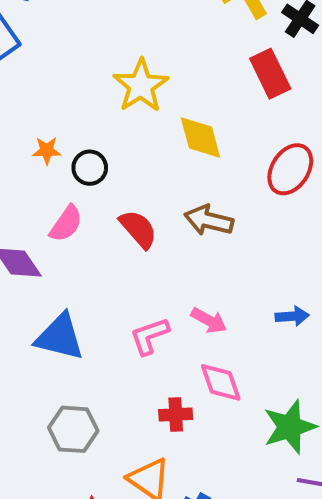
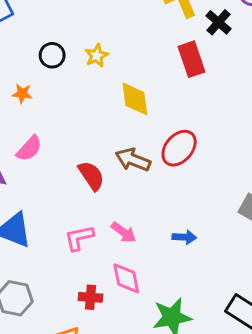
yellow star: (141, 86) -> (97, 56), size x0.6
black circle: (90, 168) -> (52, 55), moved
red ellipse: (290, 169) -> (179, 148), moved
red semicircle: (138, 229) -> (91, 176), moved

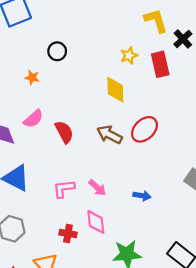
yellow star: (97, 56) -> (129, 55), moved
red semicircle: (91, 176) -> (64, 132), moved

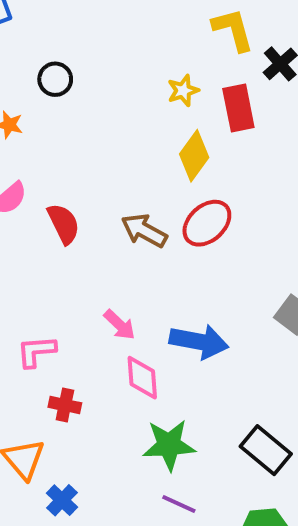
yellow diamond: (115, 90) -> (194, 156), moved, turned 36
pink L-shape: (64, 189) -> (36, 351), moved
blue arrow: (142, 196) -> (199, 342), size x1.8
pink diamond: (96, 222) -> (142, 378), moved

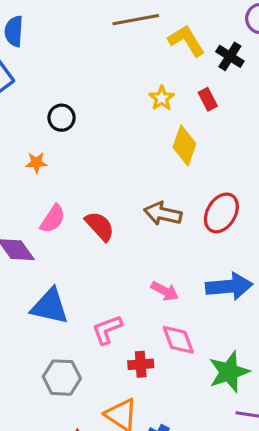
red rectangle: (238, 108) -> (208, 99), size x0.6
red ellipse: (207, 223) -> (221, 213), moved
pink diamond: (142, 378) -> (178, 340), moved

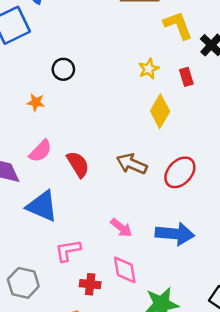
blue triangle: (50, 306) -> (42, 206), moved

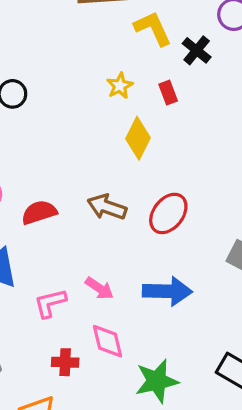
red semicircle: (78, 164) -> (39, 212), turned -72
pink L-shape: (68, 251) -> (50, 303), moved

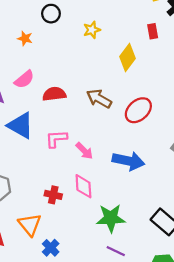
yellow star: (120, 86) -> (92, 30), moved
pink L-shape: (50, 303) -> (56, 139), moved

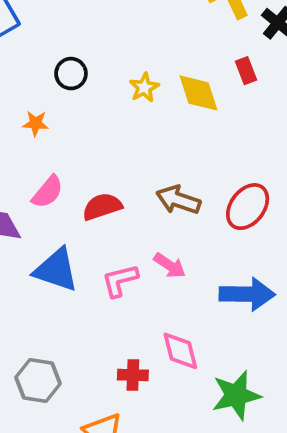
yellow diamond: (128, 57) -> (198, 93), moved, turned -44
pink arrow: (84, 151) -> (170, 265), moved

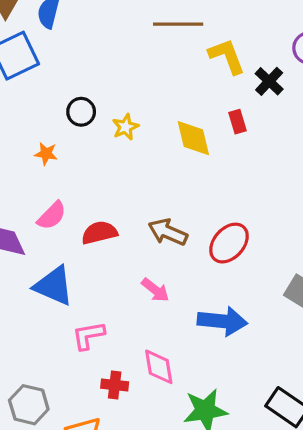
yellow star: (144, 88) -> (125, 127), moved
pink L-shape: (120, 280) -> (88, 336), moved
gray hexagon: (38, 381) -> (29, 405), moved

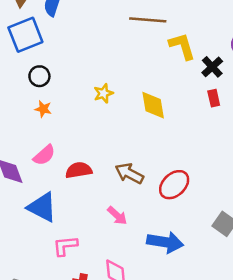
black circle: (81, 112) -> (39, 76), moved
red rectangle: (237, 122) -> (214, 98), moved

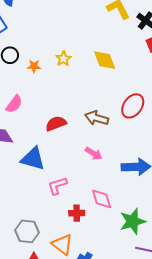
orange star: (43, 109) -> (34, 66), moved
pink semicircle: (44, 155) -> (14, 104), moved
red ellipse: (174, 185) -> (133, 106), moved

